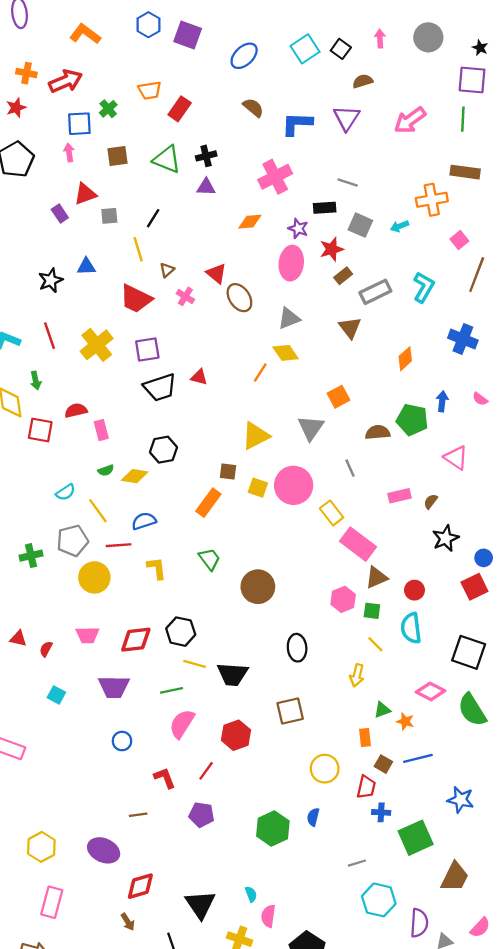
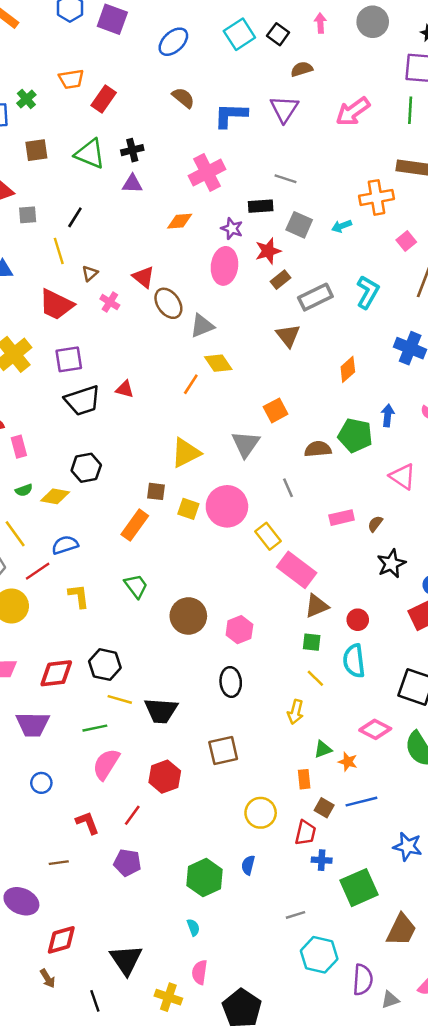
gray triangle: (289, 318) -> (202, 326), moved
red line: (119, 545) -> (38, 571), turned -30
pink hexagon: (343, 599) -> (239, 630), moved
cyan semicircle: (251, 894) -> (193, 927), moved

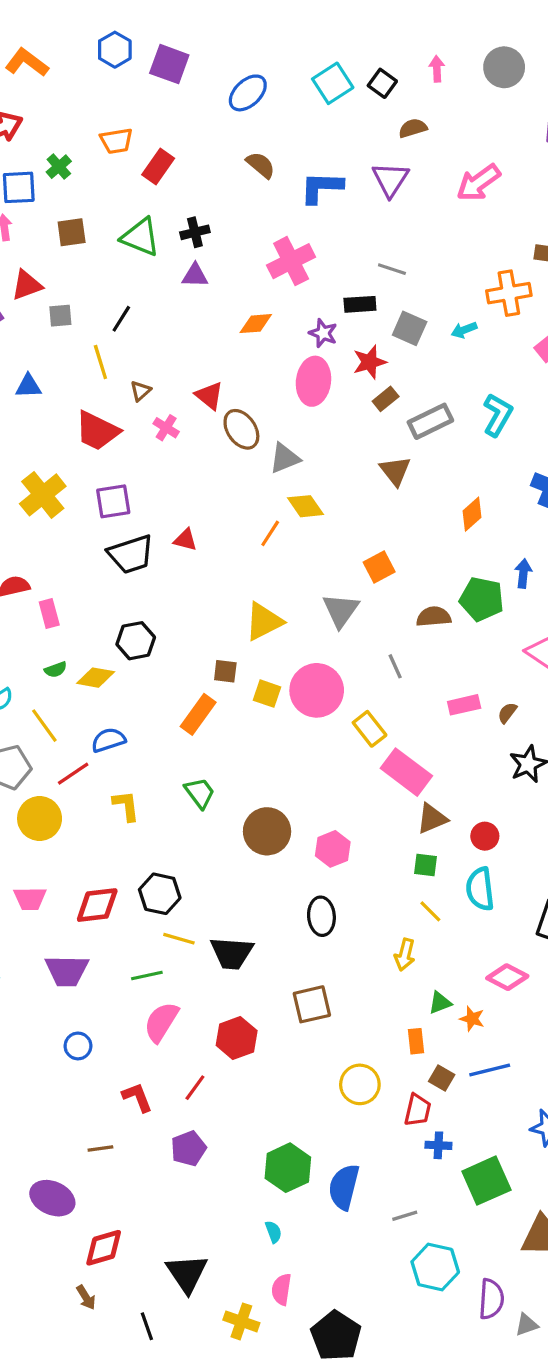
purple pentagon: (127, 863) -> (189, 1148), turned -30
blue semicircle: (248, 865) -> (344, 1187), moved, size x1.8

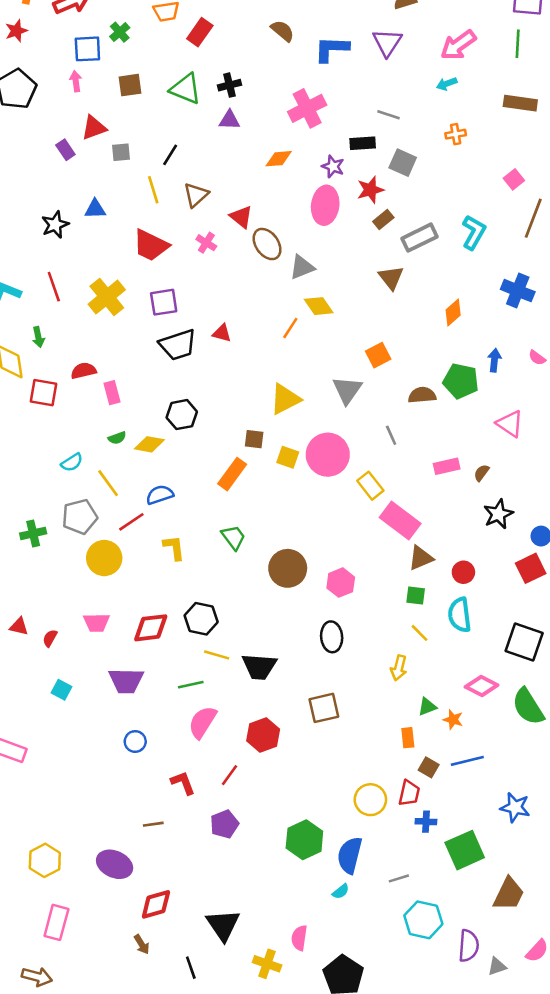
orange cross: (509, 293) -> (456, 134), moved, size x0.6
cyan arrow: (464, 330) -> (447, 84), moved
brown triangle: (140, 391) -> (196, 195), moved, size x1.5
yellow circle: (360, 1084) -> (370, 800), moved
cyan semicircle: (273, 1232) -> (341, 891), moved, turned 72

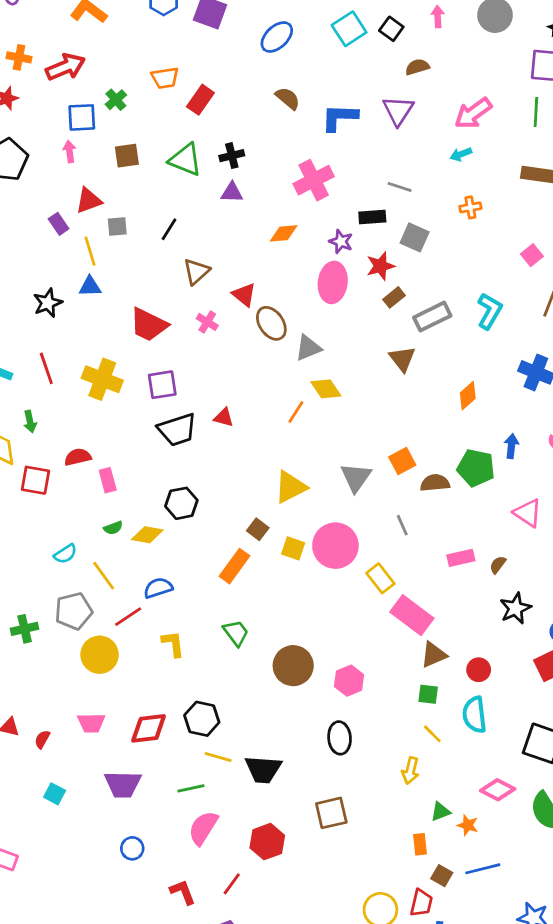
yellow line: (153, 190) -> (90, 251), moved
yellow cross: (107, 297) -> (102, 379), turned -30
orange square: (378, 355) -> (402, 461), moved
brown square: (254, 439) -> (258, 529), turned 30

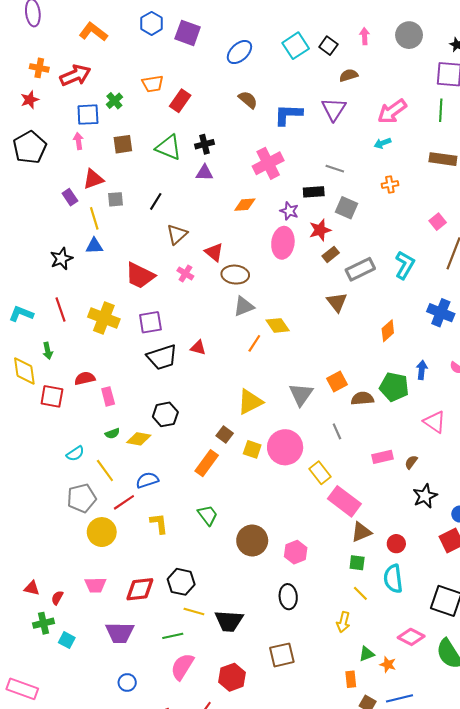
brown ellipse: (271, 323) -> (235, 275), turned -50
gray triangle: (308, 348) -> (244, 306), moved
green cross: (25, 629) -> (43, 623), moved

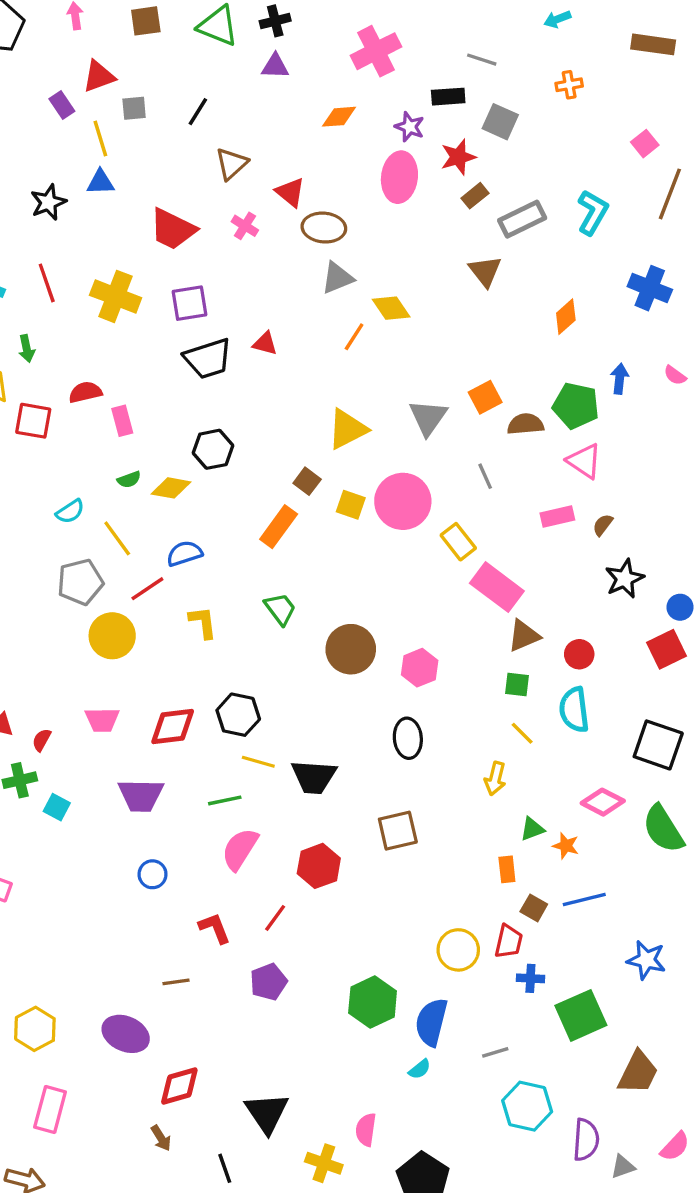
pink triangle: (434, 422) -> (584, 461), moved

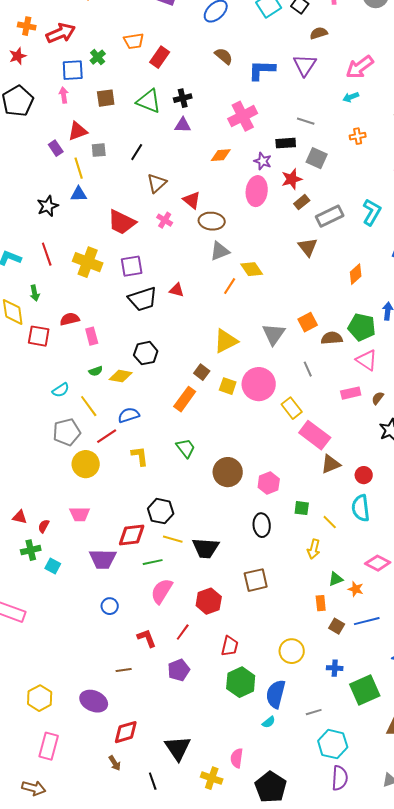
green square: (517, 684) -> (302, 508), moved
red diamond: (173, 726) -> (132, 535), moved
red trapezoid: (509, 942) -> (230, 646), moved
purple semicircle: (586, 1140) -> (340, 778), moved

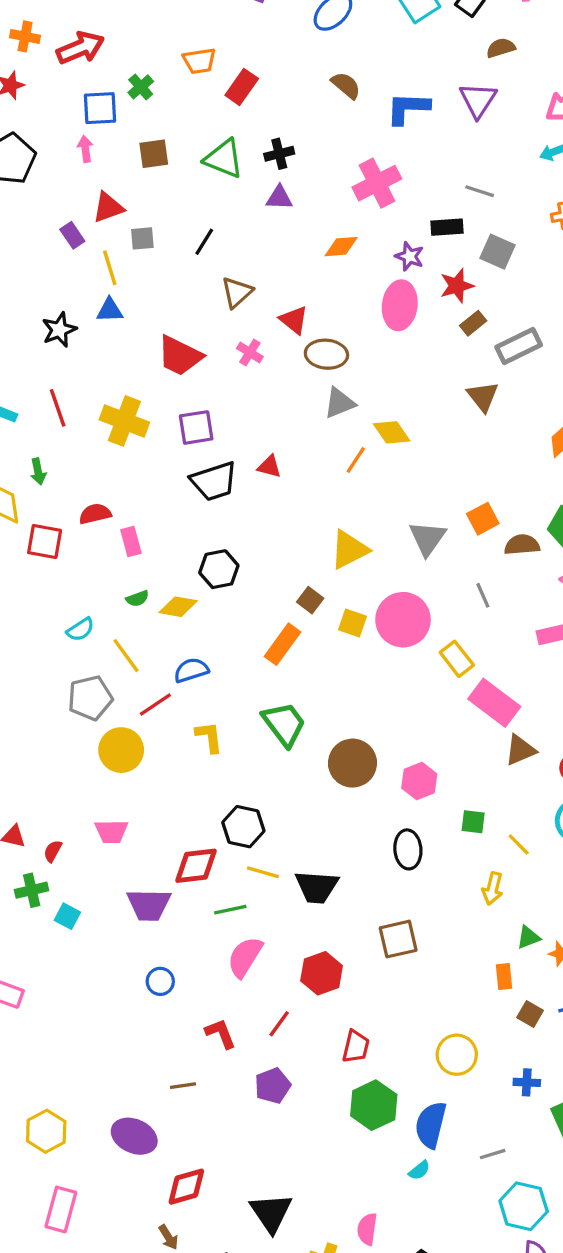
green trapezoid: (186, 448) -> (284, 724), size x1.4

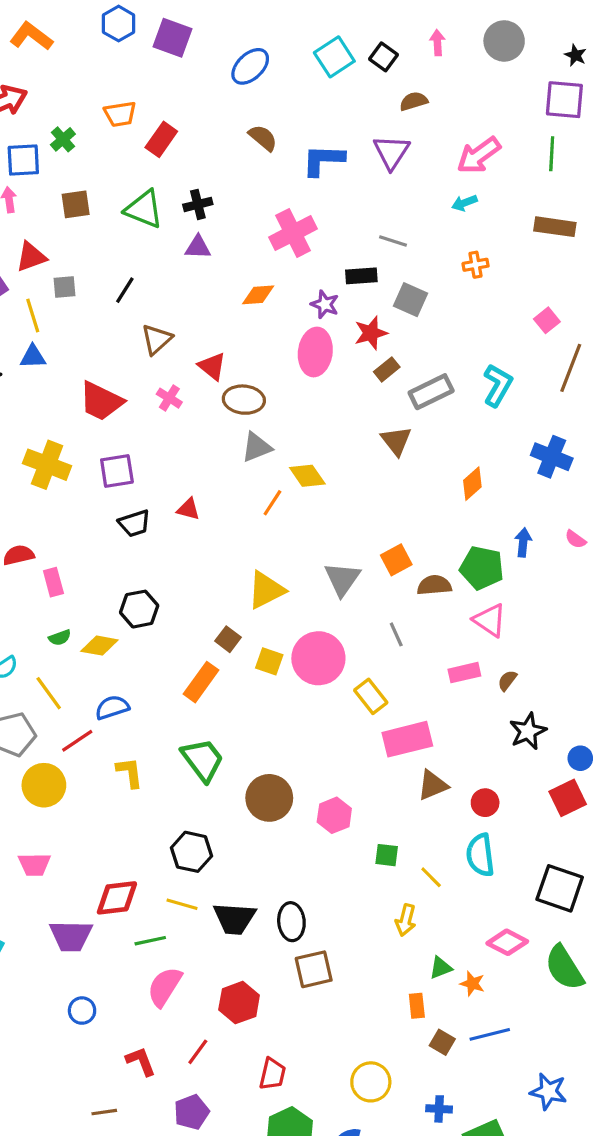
black trapezoid: (214, 481) -> (134, 523), size x0.7
pink rectangle: (494, 703) -> (407, 739), turned -51
black hexagon: (243, 827) -> (191, 852), moved
black ellipse: (408, 849) -> (291, 922), moved

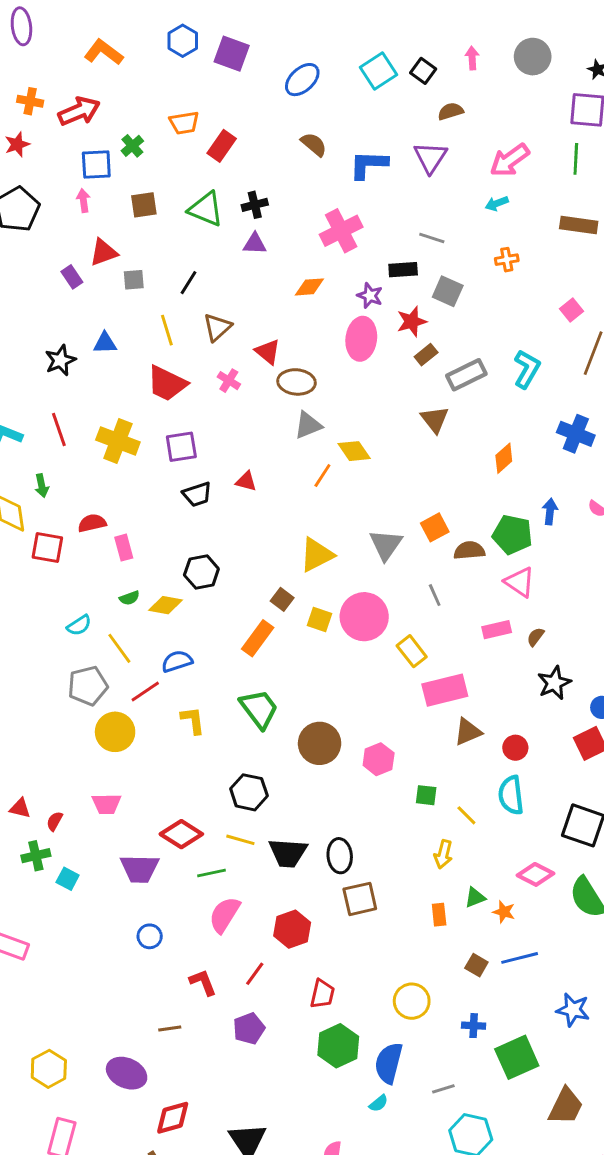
yellow line: (33, 316) -> (167, 330), moved
red diamond: (117, 898) -> (181, 834), turned 39
orange rectangle: (417, 1006) -> (439, 915), moved

